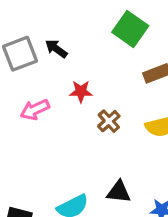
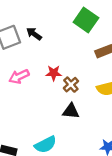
red star: (81, 91) -> (54, 73), moved
black triangle: (119, 192) -> (71, 111), moved

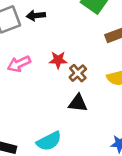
black arrow: (34, 34) -> (36, 15), turned -42

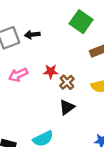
black triangle: (78, 103) -> (67, 107), turned -42

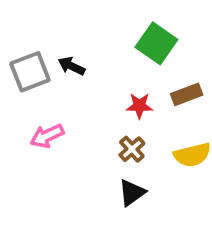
black arrow: (32, 35) -> (71, 66), turned 32
red star: (51, 71) -> (139, 106), moved

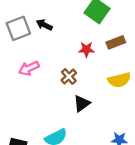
brown cross: (132, 149) -> (69, 76), moved

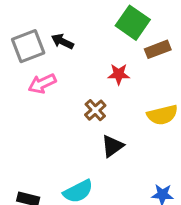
brown rectangle: (116, 42) -> (158, 49), moved
pink arrow: (29, 68) -> (42, 84), moved

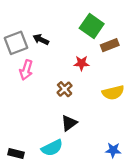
pink arrow: (42, 84) -> (26, 70), turned -48
black triangle: (112, 146) -> (69, 123), moved

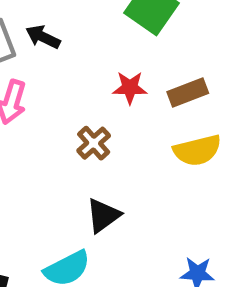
brown rectangle: (110, 45) -> (188, 92), moved

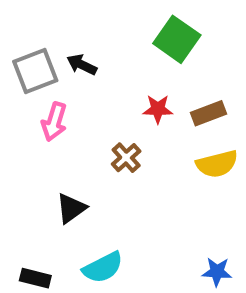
black triangle: (103, 215) -> (71, 208), moved

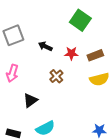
black arrow: (82, 65) -> (45, 46), moved
pink arrow: (54, 122) -> (12, 73), moved

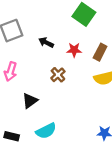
brown rectangle: (95, 55) -> (100, 52), turned -42

